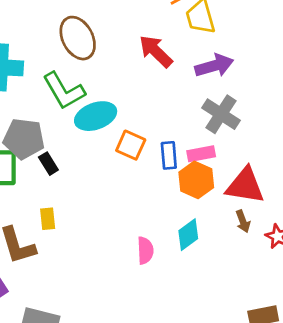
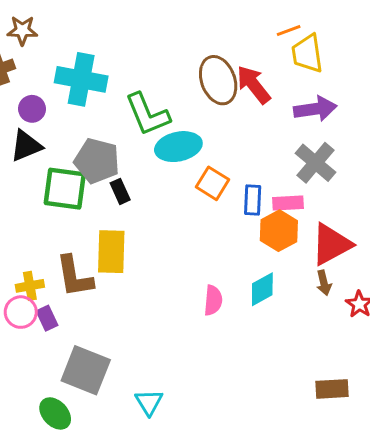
brown ellipse: (78, 38) -> (218, 80), moved
red triangle: (245, 186) -> (331, 244), turned -45
yellow rectangle: (48, 219) -> (111, 252), size x1.8

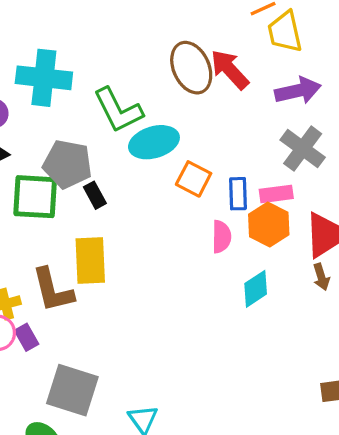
pink semicircle: (213, 300) -> (221, 237), moved

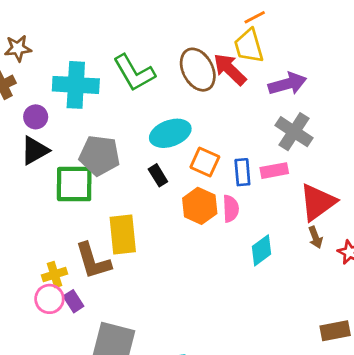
yellow trapezoid: (285, 32) -> (249, 46), moved
green L-shape: (118, 110) -> (134, 73), moved
black rectangle: (95, 195) -> (158, 175), moved
orange hexagon: (269, 225) -> (200, 206), moved

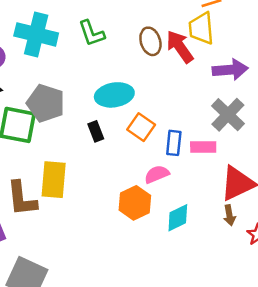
brown ellipse: (198, 70) -> (150, 41), size x0.7
green L-shape: (134, 73) -> (92, 33), size x0.7
orange hexagon: (200, 206) -> (135, 203), moved
pink semicircle: (231, 209) -> (157, 174), turned -120

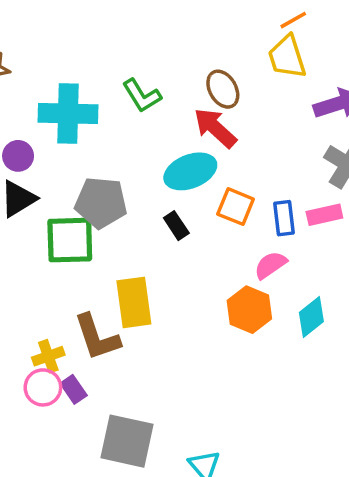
red arrow: (180, 47) -> (215, 128), moved

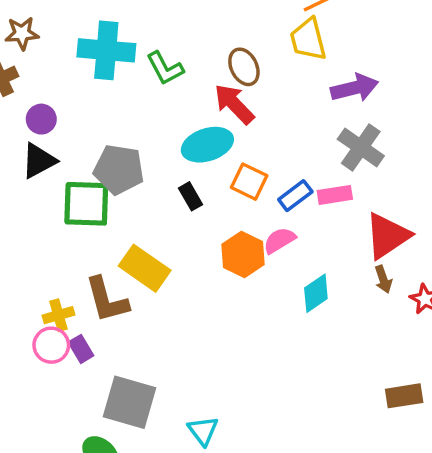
cyan cross: (68, 114) -> (106, 50), moved
blue rectangle: (284, 218) -> (295, 196), turned 56
yellow rectangle: (134, 302) -> (145, 268), turned -51
orange hexagon: (249, 310) -> (243, 254), moved

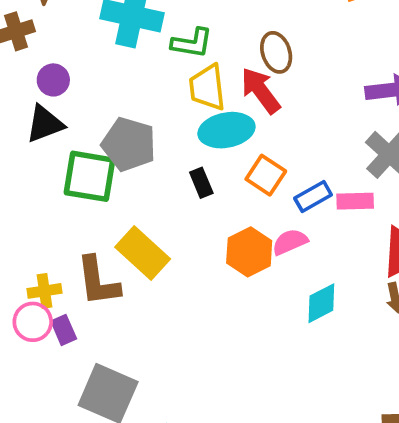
yellow trapezoid: (308, 39) -> (207, 87), moved
green L-shape: (165, 68) -> (192, 43), turned -60

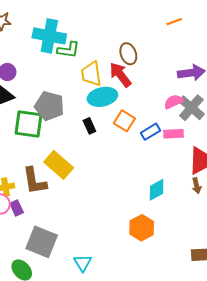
green L-shape: (192, 43) -> (68, 50), moved
pink semicircle: (290, 242) -> (173, 102), moved
orange hexagon: (249, 252) -> (142, 228), moved

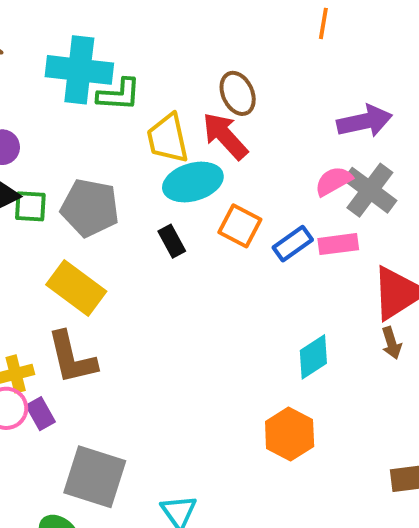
orange line: (174, 22) -> (323, 23), turned -56
green square: (28, 124) -> (30, 206), moved, size x0.6
yellow rectangle: (59, 165) -> (76, 288), moved

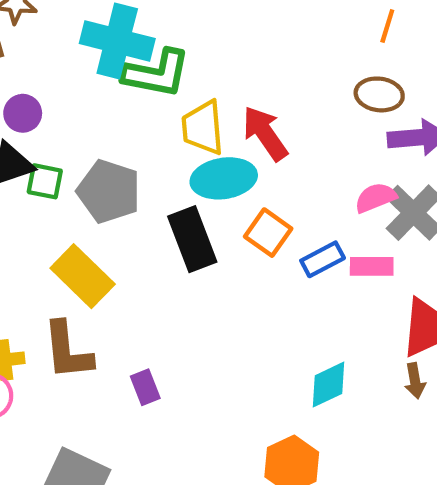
brown ellipse: (238, 93) -> (379, 94), moved, turned -66
green L-shape: (119, 95) -> (156, 73), size x1.4
black rectangle: (172, 241) -> (192, 239), size x1.8
purple rectangle: (40, 414) -> (145, 387), moved

